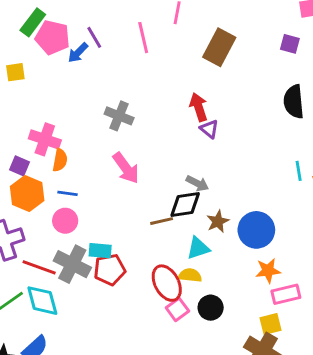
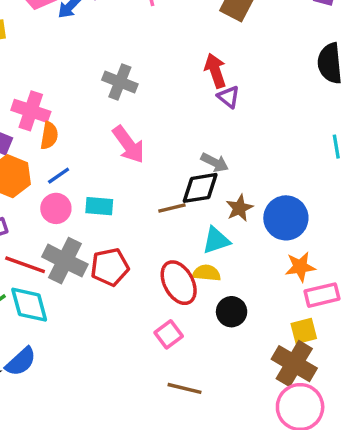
blue line: (67, 193) -> (59, 176), turned -42
cyan rectangle: (100, 251) -> (99, 206), moved
pink square: (177, 309) -> (169, 334), moved

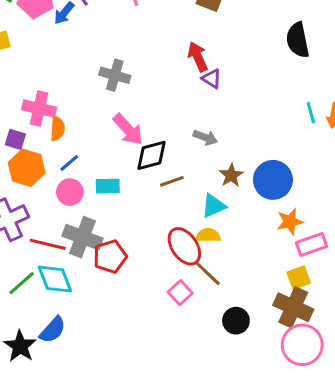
black diamond: (200, 188) -> (151, 155), moved
red pentagon: (110, 267) -> (110, 257), moved
black circle: (232, 312) -> (236, 321), moved
brown line: (185, 388) -> (208, 274), moved, turned 36

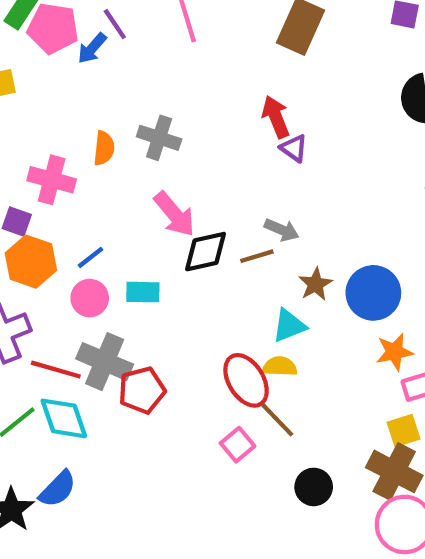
orange semicircle: (57, 129) -> (104, 148), moved
brown line: (172, 181) -> (257, 256), moved

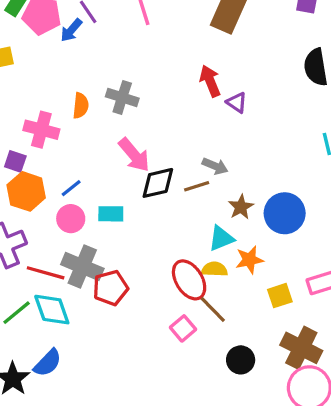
purple triangle: (294, 148) -> (237, 103), moved
orange star: (395, 352) -> (249, 260), moved
yellow square: (404, 431) -> (280, 296), moved

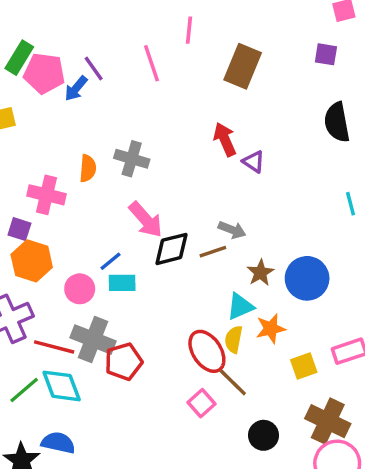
blue line: (71, 188) -> (111, 261), moved
yellow semicircle: (214, 269) -> (234, 339), turned -80
blue semicircle: (48, 363) -> (58, 443), turned -120

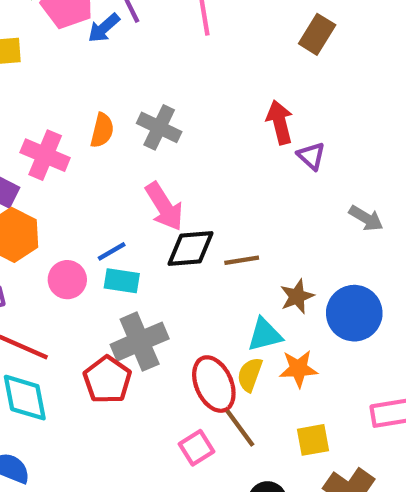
brown rectangle: (243, 66) -> (317, 34), size x0.7
gray arrow: (232, 230) -> (366, 218), moved
gray cross: (93, 339) -> (140, 342), moved, turned 36
red pentagon: (124, 362) -> (107, 380), turned -30
yellow square: (304, 366) -> (313, 440), moved

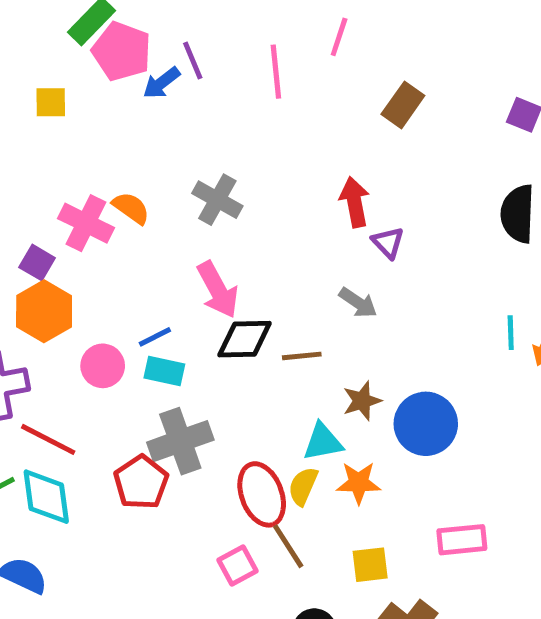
orange semicircle: (102, 130) -> (131, 208), moved, turned -72
gray arrow: (366, 218) -> (358, 303), moved

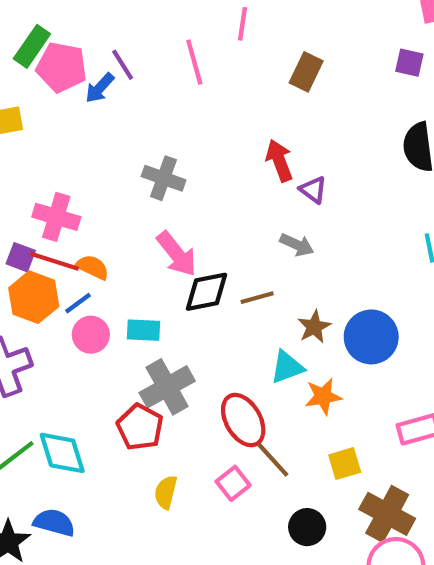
orange semicircle: (131, 208) -> (92, 267), moved
blue line: (155, 337) -> (78, 303), moved
red line: (48, 439) -> (54, 261), moved
yellow semicircle: (303, 486) -> (166, 492), moved

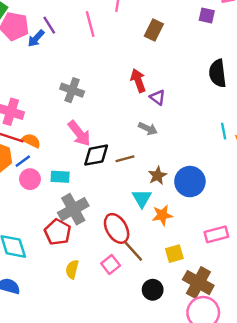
purple square: (409, 63) -> (207, 16), moved
cyan triangle: (287, 367) -> (142, 198), turned -40

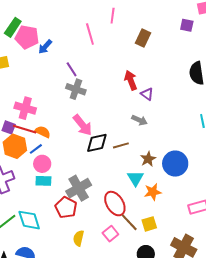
purple line: (49, 25) -> (72, 69), moved
cyan rectangle: (60, 177) -> (43, 181), moved
yellow square: (174, 254) -> (149, 224), moved

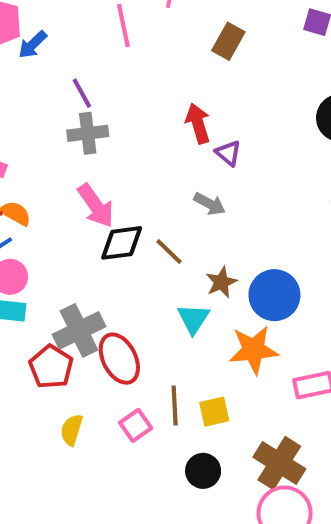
gray cross: (76, 89) -> (88, 133), turned -30
brown line: (121, 145) -> (169, 252), turned 56
orange star: (153, 192) -> (254, 350), moved, size x1.4
red ellipse: (115, 204) -> (119, 359), moved
brown line: (129, 222) -> (175, 405), turned 36

